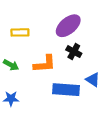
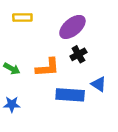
yellow rectangle: (20, 32) -> (22, 17), moved
black cross: (74, 52) -> (78, 54), turned 32

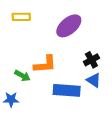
black cross: (78, 54) -> (91, 60), moved
green arrow: (12, 69) -> (22, 76), moved

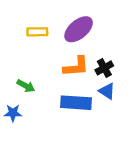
yellow rectangle: (21, 17) -> (37, 32), moved
orange L-shape: (45, 64) -> (76, 67), moved

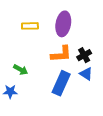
purple ellipse: (79, 29) -> (63, 24), turned -40
blue rectangle: (76, 103) -> (61, 83), turned -70

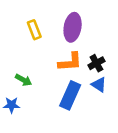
yellow rectangle: (30, 26) -> (34, 30), turned 70

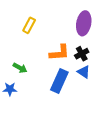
purple ellipse: (73, 27) -> (84, 23), moved
yellow rectangle: (34, 30) -> (29, 25), turned 49

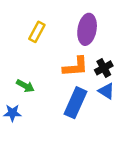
purple ellipse: (84, 23) -> (87, 29), moved

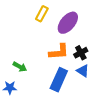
purple ellipse: (87, 29) -> (68, 23), turned 30
yellow rectangle: (37, 32) -> (42, 14), moved

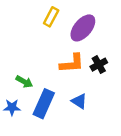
blue triangle: (83, 71) -> (79, 101), moved
blue rectangle: (59, 80) -> (44, 104), moved

